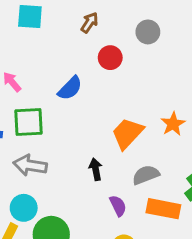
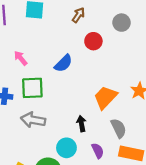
gray semicircle: (146, 175) -> (119, 128), turned 84
cyan circle: (24, 208) -> (66, 148), moved

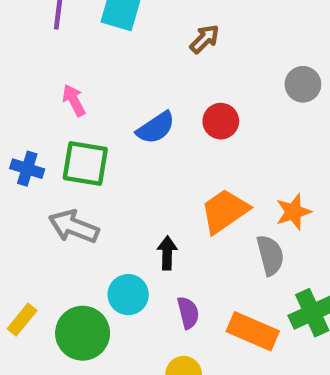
gray circle: (122, 23) -> (303, 84), moved
red circle: (93, 41) -> (221, 121), moved
gray semicircle: (119, 128) -> (270, 255), moved

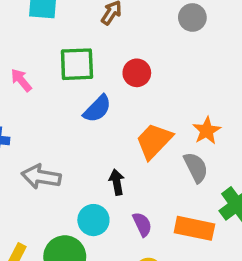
gray circle: (303, 84) -> (192, 17), moved
blue semicircle: (156, 128) -> (97, 109), moved
green square: (85, 164) -> (77, 64), moved

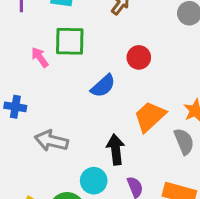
green square: (77, 64) -> (70, 41), moved
black arrow: (117, 182) -> (116, 150), size x1.4

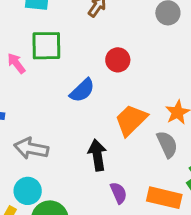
cyan circle: (94, 181) -> (28, 191), moved

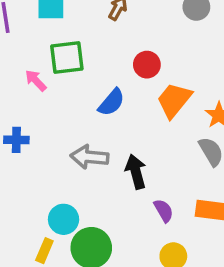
orange trapezoid: (131, 120) -> (174, 100), moved
gray arrow: (31, 148) -> (89, 157), moved

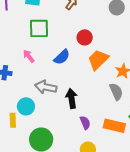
pink arrow: (36, 80) -> (29, 56), moved
cyan circle: (64, 219) -> (26, 106), moved
yellow rectangle: (44, 251) -> (13, 120), moved, turned -32

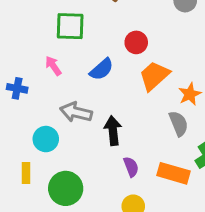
yellow rectangle: (13, 120) -> (26, 173), moved

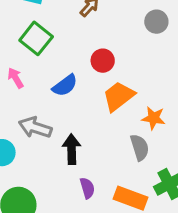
green square: (70, 26) -> (36, 38), turned 32
orange star: (190, 94) -> (154, 118), turned 30

